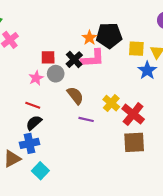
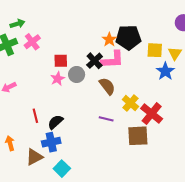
red square: (48, 57) -> (61, 61), moved
brown semicircle: (75, 95) -> (107, 86), moved
red line: (33, 105) -> (35, 116), moved, turned 56
brown square: (134, 142) -> (138, 136), moved

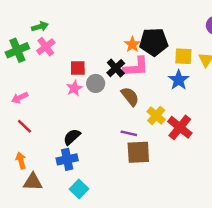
green arrow: (17, 24) -> (40, 27), moved
blue star: (165, 71) -> (179, 80), moved
red line: (35, 116) -> (24, 126), moved, turned -32
brown square: (138, 136) -> (138, 152), moved
brown triangle: (34, 157) -> (33, 182), moved, turned 30

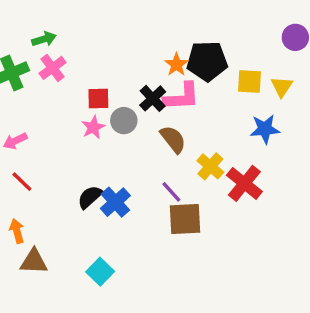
blue star: (179, 80) -> (265, 129), moved, turned 30
purple line: (129, 133) -> (171, 192), turned 35
blue cross: (67, 159) -> (115, 202), moved, turned -30

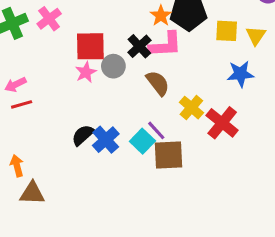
red square: (98, 98) -> (90, 46), size x1.5
red line: (22, 182) -> (22, 104), moved, turned -60
cyan square: (100, 272) -> (142, 141), moved

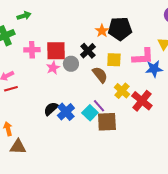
pink cross: (49, 19) -> (32, 50), moved, turned 35
yellow square: (227, 31) -> (114, 60), moved
pink L-shape: (165, 45) -> (143, 57), moved

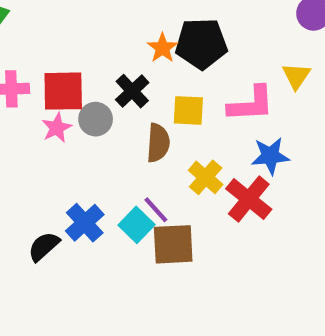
blue star: (154, 69) -> (270, 156), moved
brown semicircle: (100, 75) -> (158, 143), turned 42
black semicircle: (51, 109) -> (44, 246), moved

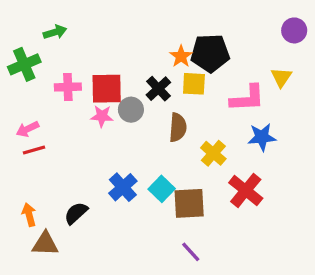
yellow square: (188, 110) -> (194, 84), moved
pink star: (57, 128) -> (102, 116), turned 30
red cross: (249, 199) -> (246, 190), moved
purple line: (156, 210) -> (191, 252), moved
black semicircle: (44, 246) -> (76, 213), moved

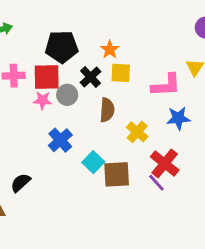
black pentagon: (210, 53) -> (62, 47), moved
blue cross: (123, 187) -> (60, 140), moved
purple line: (191, 252) -> (156, 183), moved

